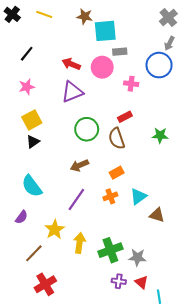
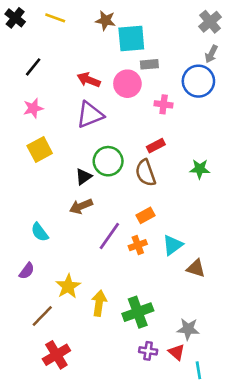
black triangle: (33, 142) -> (84, 177), moved
brown arrow: (79, 165) -> (81, 206), moved
cyan semicircle: (32, 186) -> (40, 232), size x0.7
purple line: (76, 200) -> (109, 236), moved
gray star: (137, 257) -> (188, 329), moved

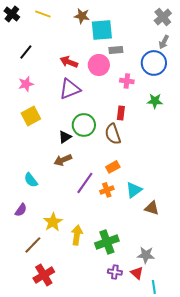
red rectangle: (156, 146) -> (121, 113), turned -56
green star: (200, 169) -> (155, 101), moved

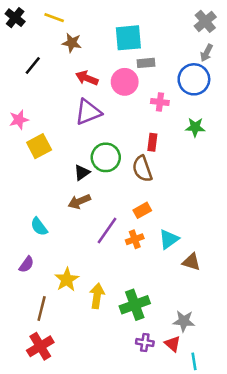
brown star: (82, 16) -> (72, 43), moved
pink star: (26, 84) -> (19, 120), moved
brown line: (33, 245) -> (42, 309), turned -30
red cross: (44, 275) -> (40, 346), moved

